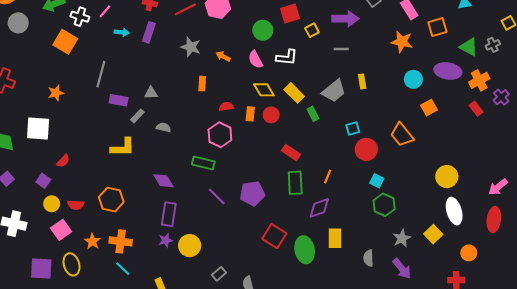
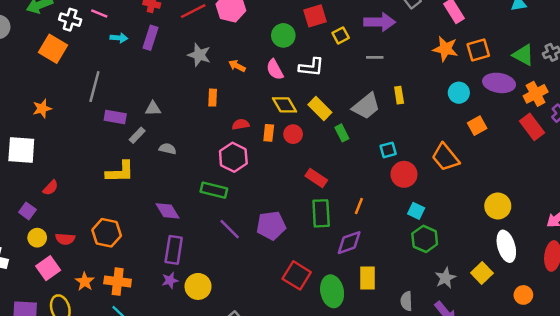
pink line: (105, 11) -> (99, 13), turned 72
orange square: (437, 27) -> (478, 50), moved
red rectangle: (476, 109) -> (532, 127), size x1.5

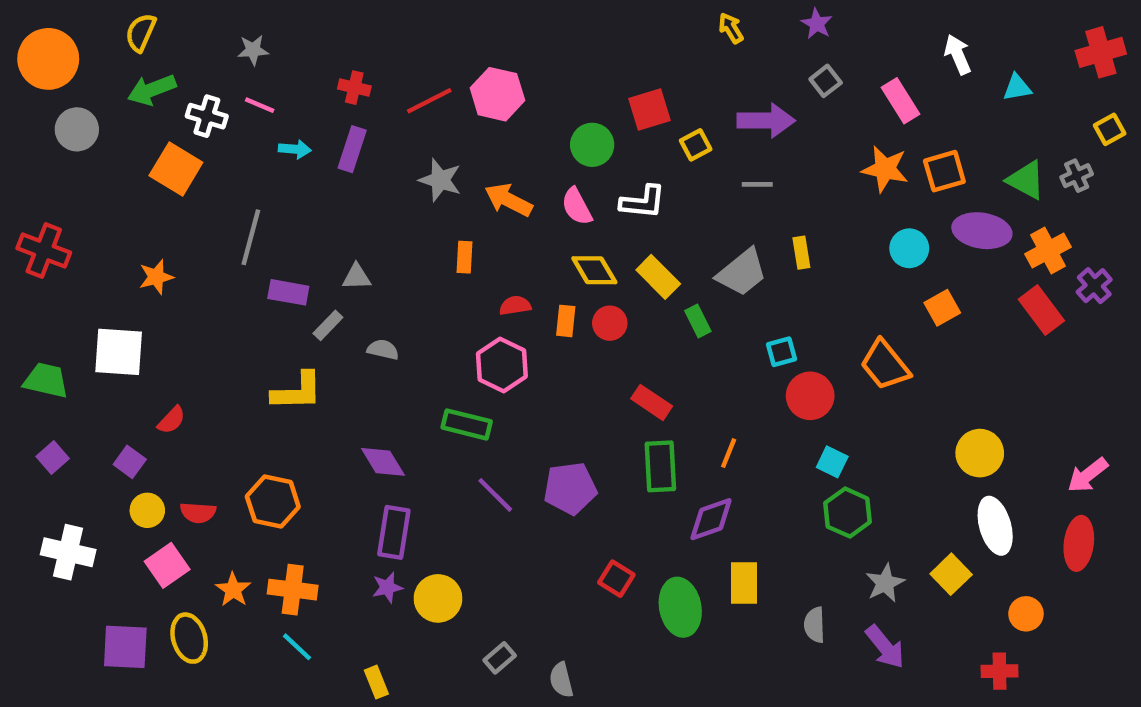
orange arrow: (237, 66) -> (508, 200), size x1.5
red square: (297, 275) -> (616, 579), size x0.7

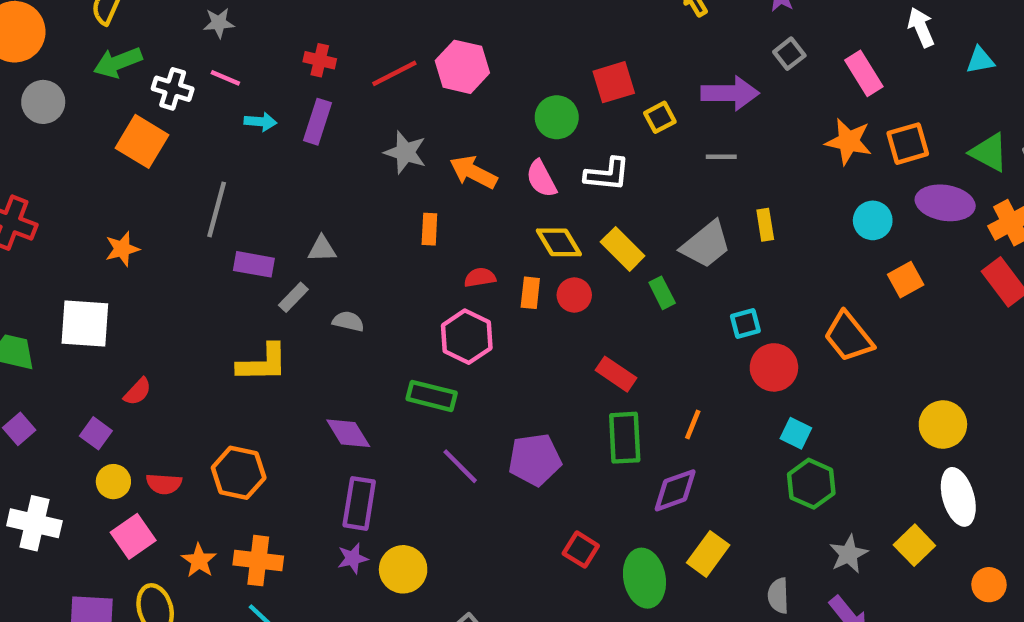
yellow rectangle: (744, 583) -> (708, 554), turned 36

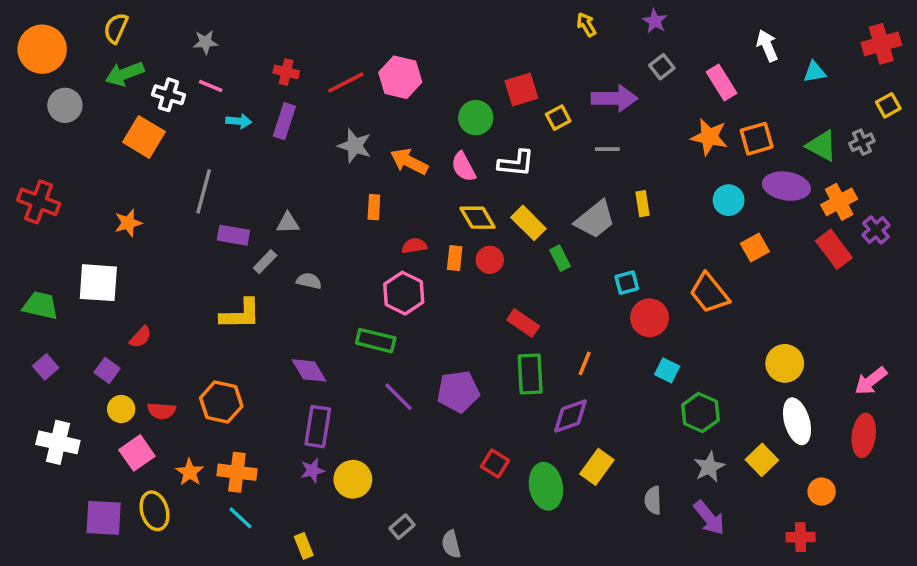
green hexagon: (811, 484) -> (700, 413), moved

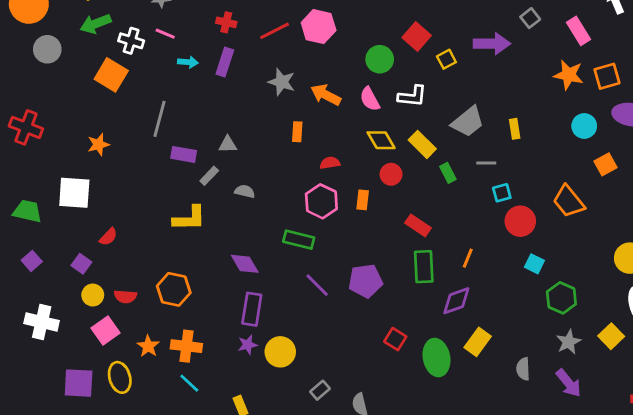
red square: (521, 90) -> (417, 37), turned -32
gray line: (607, 149) -> (486, 163), moved
gray trapezoid: (595, 219) -> (468, 122), moved
orange rectangle: (455, 258) -> (363, 200), moved

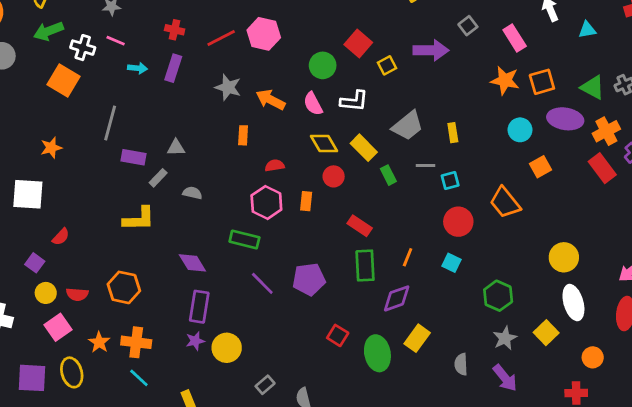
cyan square: (502, 193) -> (450, 181), moved
cyan square: (534, 264) -> (451, 263), moved

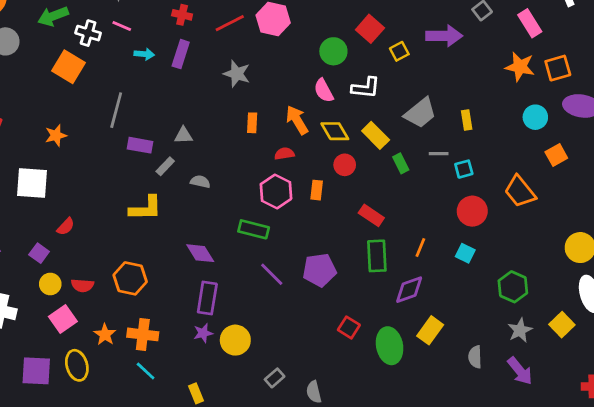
orange arrow: (271, 100) -> (297, 120), moved, turned 32

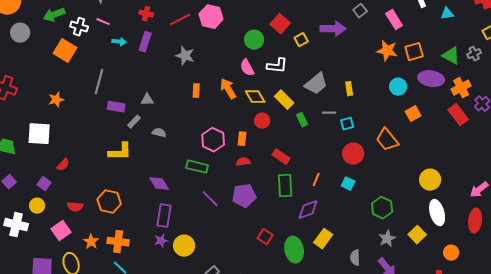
red semicircle: (284, 154) -> (243, 162), moved
yellow circle: (50, 284) -> (37, 206), moved

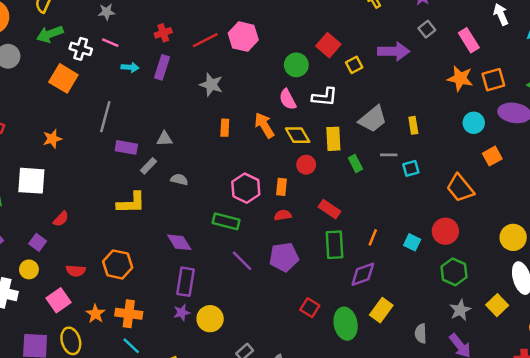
red cross: (146, 14) -> (163, 33), turned -32
yellow rectangle: (284, 100) -> (333, 139), turned 42
red circle: (353, 154) -> (445, 231), moved

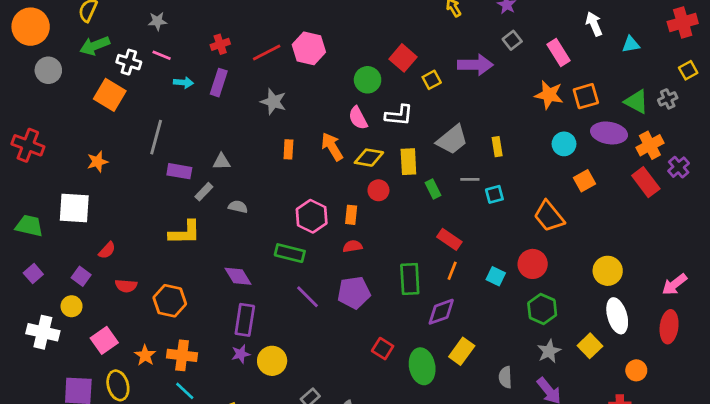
yellow diamond: (298, 135) -> (369, 158), turned -50
red rectangle: (330, 209) -> (449, 239), moved
red semicircle: (76, 271) -> (126, 286), moved

